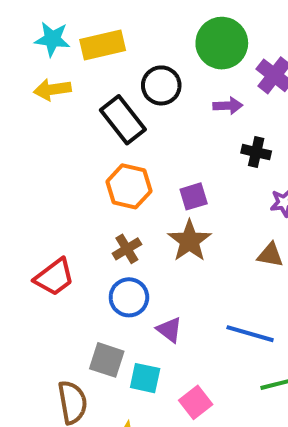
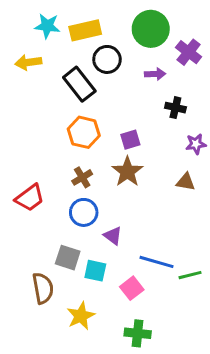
cyan star: (52, 39) -> (47, 26), moved
yellow rectangle: (103, 45) -> (85, 30), moved
blue line: (250, 334) -> (157, 262), moved

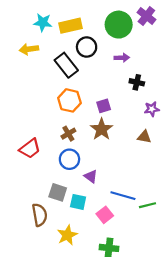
purple cross: (189, 52) -> (146, 16), moved

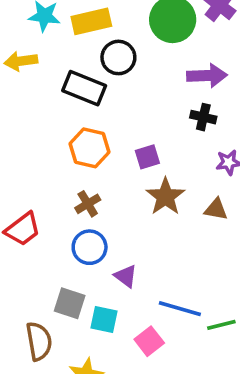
purple arrow: (122, 58) -> (207, 76), moved, size x1.5
black rectangle: (66, 65) -> (84, 88), turned -30
brown star: (102, 129) -> (165, 197), moved

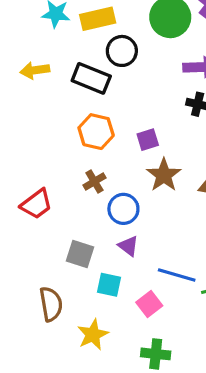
yellow arrow: (21, 61) -> (35, 70), moved
blue circle: (90, 247) -> (123, 209), moved
gray square: (70, 303) -> (80, 254), moved

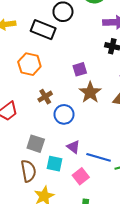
orange hexagon: (96, 132) -> (29, 64), moved
purple triangle: (128, 246) -> (73, 147), moved
brown semicircle: (51, 304) -> (28, 171), moved

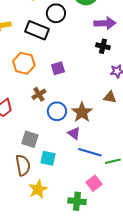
purple square: (80, 69) -> (58, 68), moved
brown star: (90, 92) -> (82, 112), moved
purple triangle: (73, 147) -> (74, 133), moved
pink square: (81, 176) -> (94, 183), moved

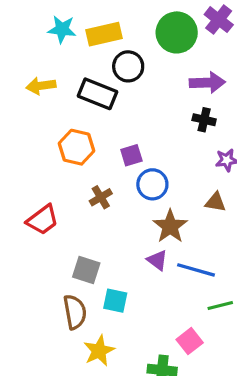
blue circle: (57, 111) -> (152, 184), moved
blue line: (90, 152) -> (196, 270), moved

